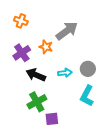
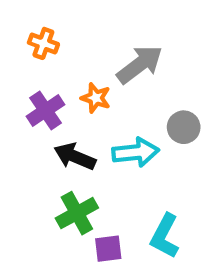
gray circle: (88, 69) -> (184, 127), moved
cyan arrow: (65, 73) -> (135, 152), size x1.5
cyan L-shape: (87, 96) -> (165, 236), moved

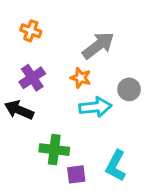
orange star: (96, 98) -> (81, 78), moved
black arrow: (75, 157) -> (19, 110), moved
green cross: (77, 213) -> (54, 150), turned 36

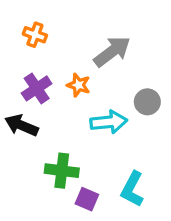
orange star: (81, 78) -> (79, 85), moved
purple square: (76, 174) -> (87, 199), turned 30

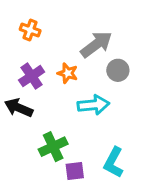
gray circle: (147, 102) -> (118, 70), moved
green cross: (62, 171) -> (53, 147), turned -32
purple square: (87, 199) -> (75, 171), turned -30

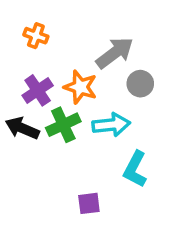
orange star: (68, 73) -> (80, 87), size x1.4
green cross: (53, 147) -> (63, 125), moved
cyan L-shape: (114, 162) -> (135, 169), moved

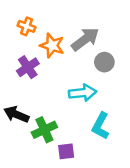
orange star: (80, 87) -> (52, 46), moved
green cross: (63, 125) -> (44, 130), moved
black arrow: (22, 128) -> (16, 114), moved

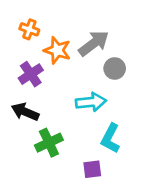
black arrow: (16, 114) -> (25, 112), moved
purple square: (66, 151) -> (92, 169), moved

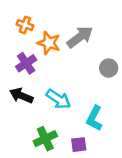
gray circle: (115, 69) -> (109, 68), moved
cyan arrow: (91, 102) -> (58, 99), moved, turned 40
green cross: (49, 143) -> (45, 139), moved

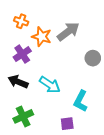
green cross: (45, 139) -> (23, 116), moved

